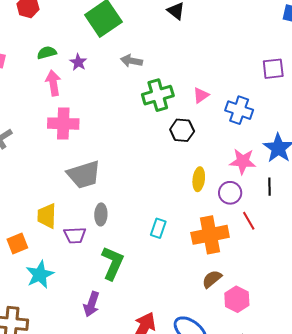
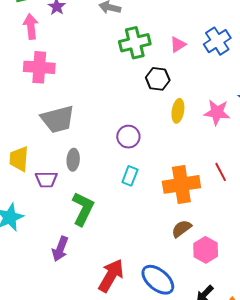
blue cross: (239, 110) -> (217, 41), moved, turned 36
yellow ellipse: (199, 179) -> (178, 111), moved
purple circle: (230, 193) -> (128, 137), moved

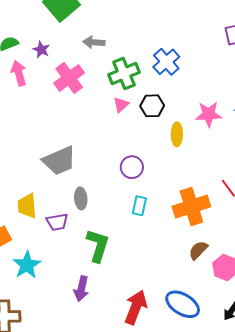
blue cross: (217, 41) -> (166, 62), moved
pink triangle: (178, 45) -> (121, 105), moved
pink cross: (39, 67) -> (69, 78), moved, turned -32
pink star: (217, 112) -> (209, 114), moved

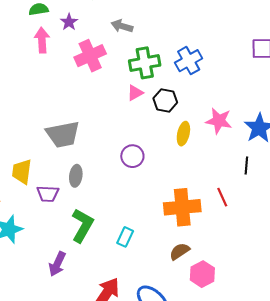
cyan rectangle: (139, 206) -> (125, 237), moved

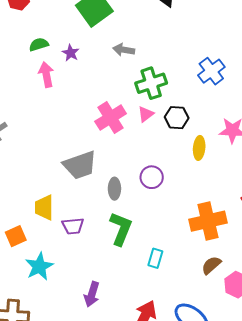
pink cross: (90, 56) -> (111, 118), moved
blue cross: (189, 61) -> (211, 71), moved
gray ellipse: (76, 176) -> (114, 189), moved
green L-shape: (82, 225) -> (121, 229), moved

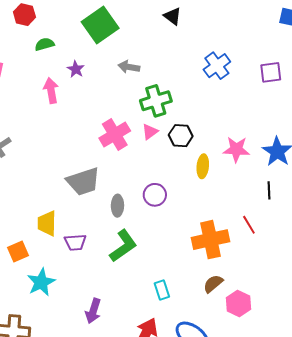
green semicircle: (39, 44) -> (45, 44), moved
blue cross: (211, 71) -> (217, 66), moved
green L-shape: (121, 229) -> (123, 246), turned 32
cyan rectangle: (155, 258) -> (162, 290), moved, turned -36

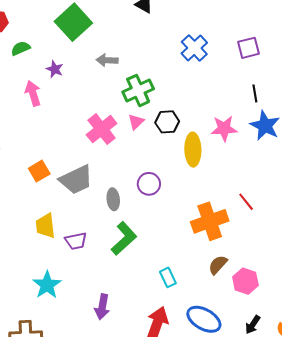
yellow ellipse: (203, 166) -> (193, 150), size x1.4
black line: (269, 190) -> (255, 93), moved
orange square: (18, 252) -> (39, 171), moved

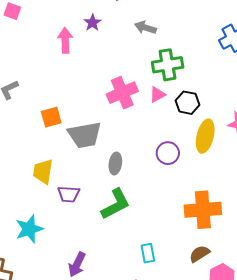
purple circle: (149, 184) -> (168, 153), moved

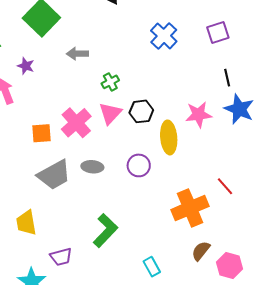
green cross: (168, 65) -> (110, 82), size x0.6
pink triangle: (157, 95) -> (110, 113), size x1.4
orange square: (51, 117) -> (41, 133), moved, turned 30
gray ellipse: (115, 163) -> (92, 167), moved, turned -75
purple trapezoid: (69, 194) -> (61, 257), moved

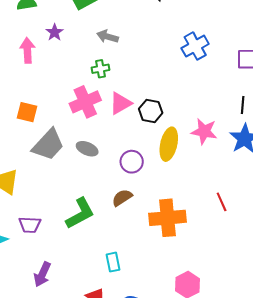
green cross: (110, 82) -> (100, 69), moved
orange square: (41, 133) -> (27, 112), moved
gray trapezoid: (54, 175) -> (48, 145), turned -36
red line: (225, 186) -> (222, 202), moved
brown semicircle: (201, 251) -> (122, 198), moved

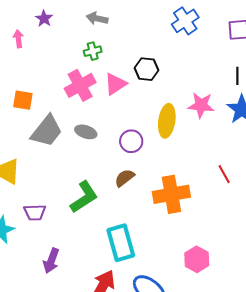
pink arrow: (27, 50) -> (18, 39), size x0.7
black hexagon: (151, 111) -> (147, 69), moved
cyan rectangle: (113, 262) -> (121, 243), size x1.8

